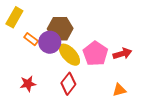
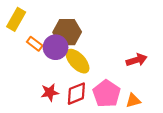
pink pentagon: (95, 54) -> (107, 94), moved
red star: (28, 84) -> (50, 92), moved
red diamond: (68, 84) -> (76, 94), turned 30

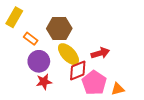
purple circle: (56, 47) -> (39, 61), moved
red arrow: (137, 60) -> (100, 53), moved
red diamond: (76, 94) -> (78, 70), moved

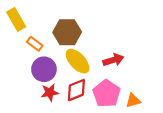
yellow rectangle: (14, 17) -> (16, 19), turned -60
red diamond: (78, 70) -> (76, 90), moved

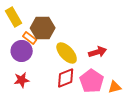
brown hexagon: (67, 32) -> (43, 28), moved
purple circle: (44, 69) -> (22, 51), moved
red star: (50, 92) -> (22, 80), moved

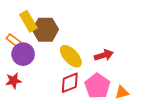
yellow rectangle: (14, 17) -> (28, 21), moved
orange rectangle: (30, 38) -> (14, 40), moved
red star: (22, 80) -> (14, 81), moved

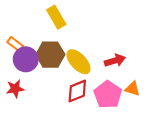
yellow rectangle: (28, 21) -> (56, 17), moved
brown hexagon: (45, 30) -> (50, 55), moved
orange triangle: (122, 92) -> (132, 89), moved, turned 32

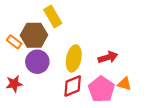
brown hexagon: (50, 55) -> (34, 35), moved
purple circle: (26, 59) -> (37, 62), moved
yellow ellipse: (78, 62) -> (74, 58), turned 55

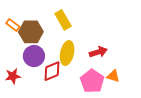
yellow rectangle: (53, 16) -> (63, 20), moved
orange rectangle: (14, 42) -> (13, 25), moved
red diamond: (73, 86) -> (52, 71), moved

